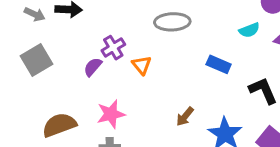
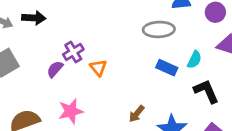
gray ellipse: (172, 22) -> (159, 29), moved
cyan semicircle: (249, 30) -> (194, 60), moved, turned -42

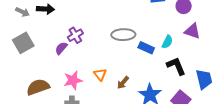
gray ellipse: (159, 29) -> (123, 35), moved
orange triangle: (98, 68) -> (100, 74), moved

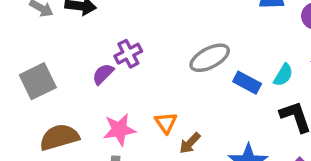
gray ellipse: (123, 35) -> (210, 58), turned -30
gray square: (23, 43) -> (38, 81), moved
brown arrow: (123, 83) -> (190, 143), moved

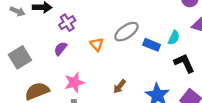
purple cross: (128, 54) -> (67, 23), moved
orange triangle: (166, 123) -> (97, 44), moved

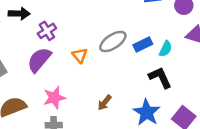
blue rectangle: (152, 45) -> (143, 44), moved, turned -49
purple semicircle: (60, 49) -> (39, 60), size x1.6
black L-shape: (184, 63) -> (160, 78), moved

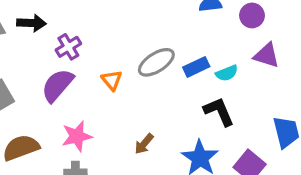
cyan semicircle: (166, 49) -> (227, 73), turned 42

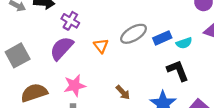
purple cross: (68, 47) -> (70, 21), turned -30
brown arrow: (144, 144) -> (123, 92), turned -84

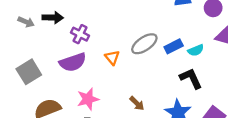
purple semicircle: (62, 48) -> (73, 62), turned -148

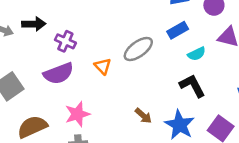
blue rectangle: (174, 46) -> (178, 30), moved
brown arrow: (137, 103) -> (143, 116), moved

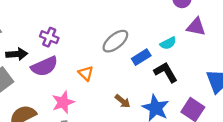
black arrow: (34, 24) -> (17, 54), moved
blue rectangle: (178, 30) -> (141, 57), moved
orange triangle: (103, 66) -> (86, 73), moved

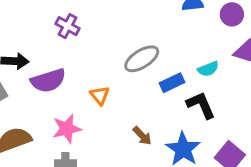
purple cross: (49, 37) -> (68, 26), moved

